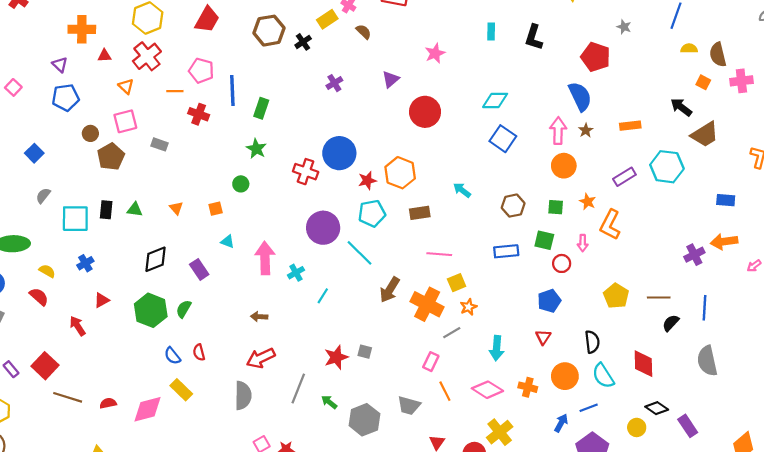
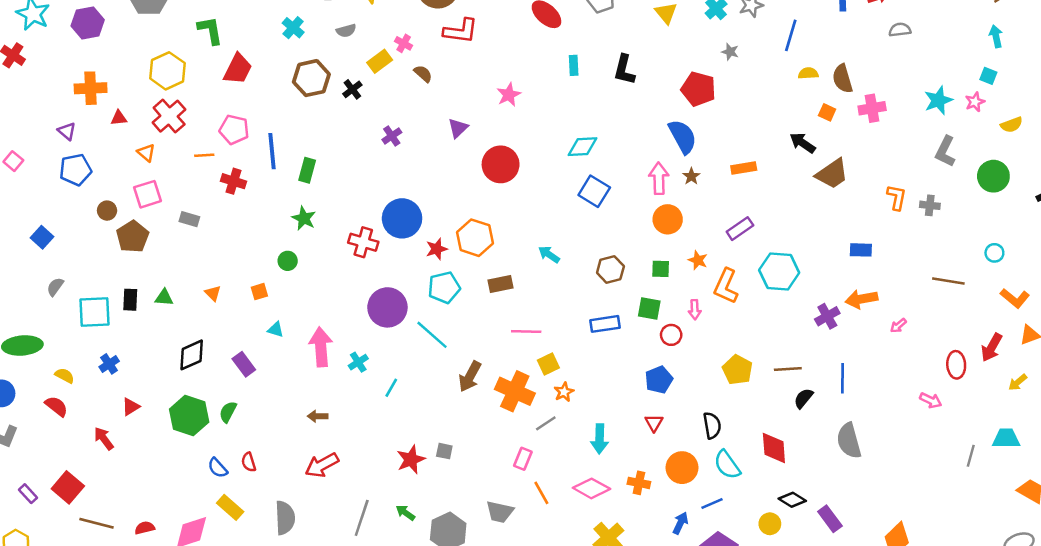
cyan hexagon: (667, 167) -> (779, 271), moved
gray line: (298, 389) -> (362, 518), moved
gray semicircle: (243, 395) -> (285, 518), moved

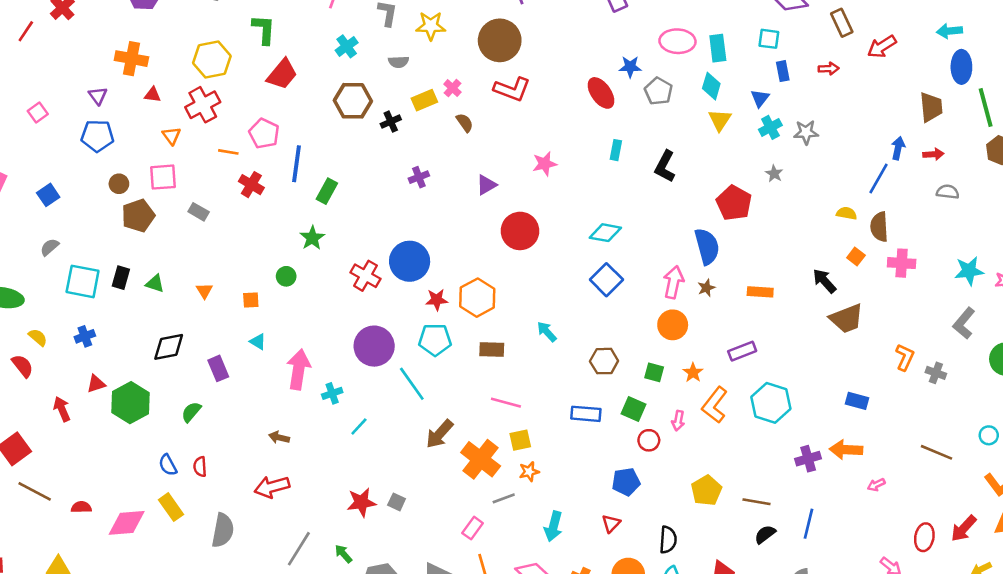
blue line: (791, 35) -> (878, 179), moved
green hexagon: (189, 416) -> (130, 403), moved

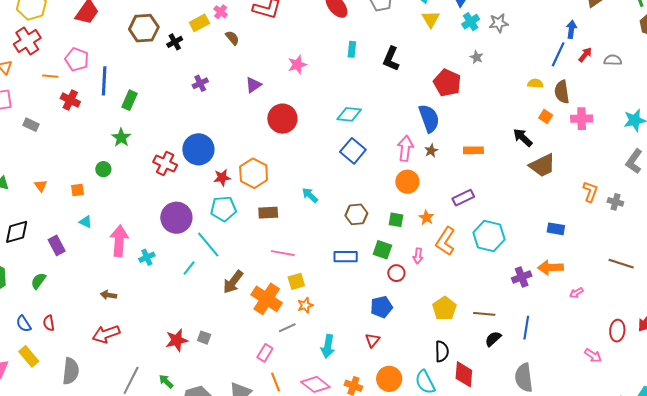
red arrow: (933, 154) -> (585, 55), moved, turned -42
cyan line: (359, 427) -> (189, 268), moved
black semicircle: (668, 540) -> (442, 351), moved

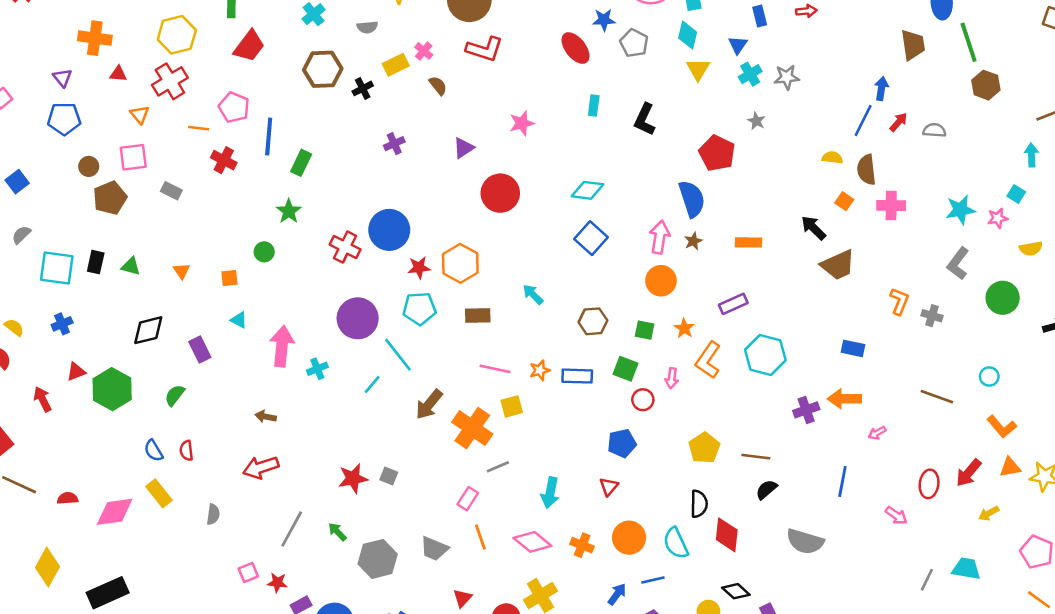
orange star: (305, 305) -> (540, 370), moved
blue line: (526, 328) -> (842, 481), moved
gray semicircle: (71, 371) -> (213, 514), size x0.6
gray semicircle: (524, 378) -> (805, 541), turned -68

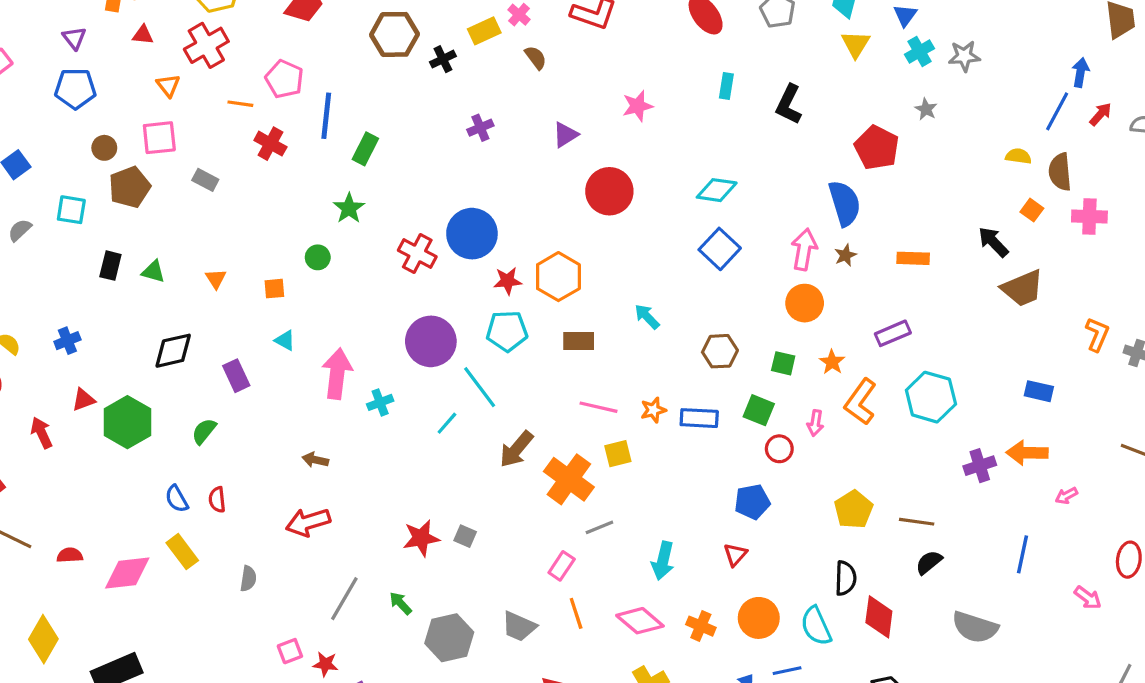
cyan square: (57, 268) -> (71, 210), moved, size x0.7

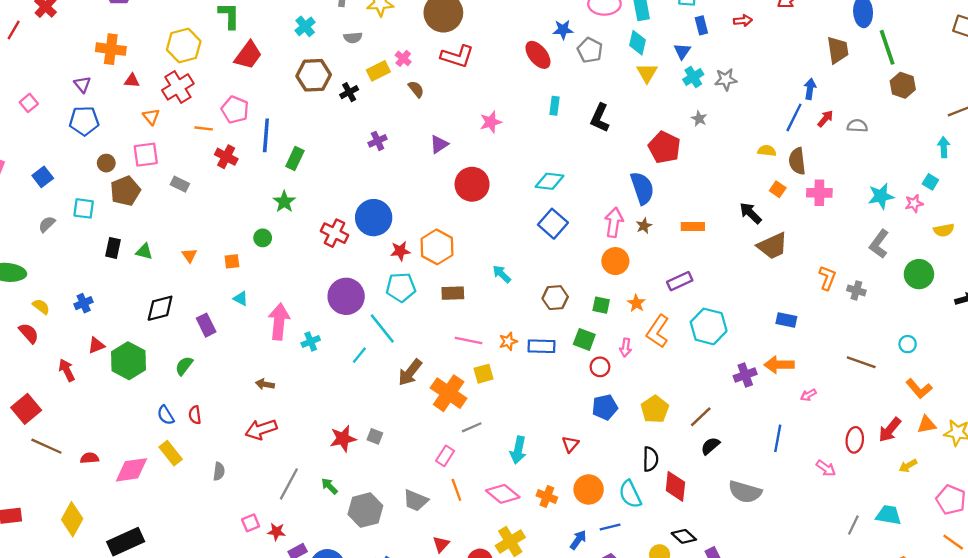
blue pentagon: (752, 502) -> (605, 407), moved
brown line: (917, 522) -> (701, 417), turned -50

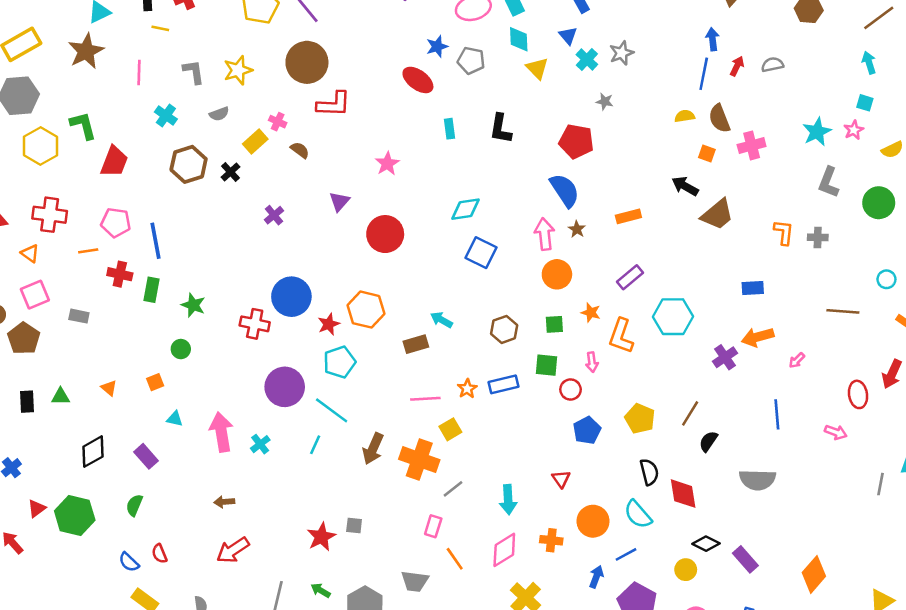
yellow hexagon: (184, 46) -> (40, 146), moved
red cross: (178, 87) -> (50, 215), turned -36
green rectangle: (295, 159) -> (151, 290), moved
brown rectangle: (453, 293) -> (416, 344), moved
pink diamond: (503, 494) -> (504, 550), turned -56

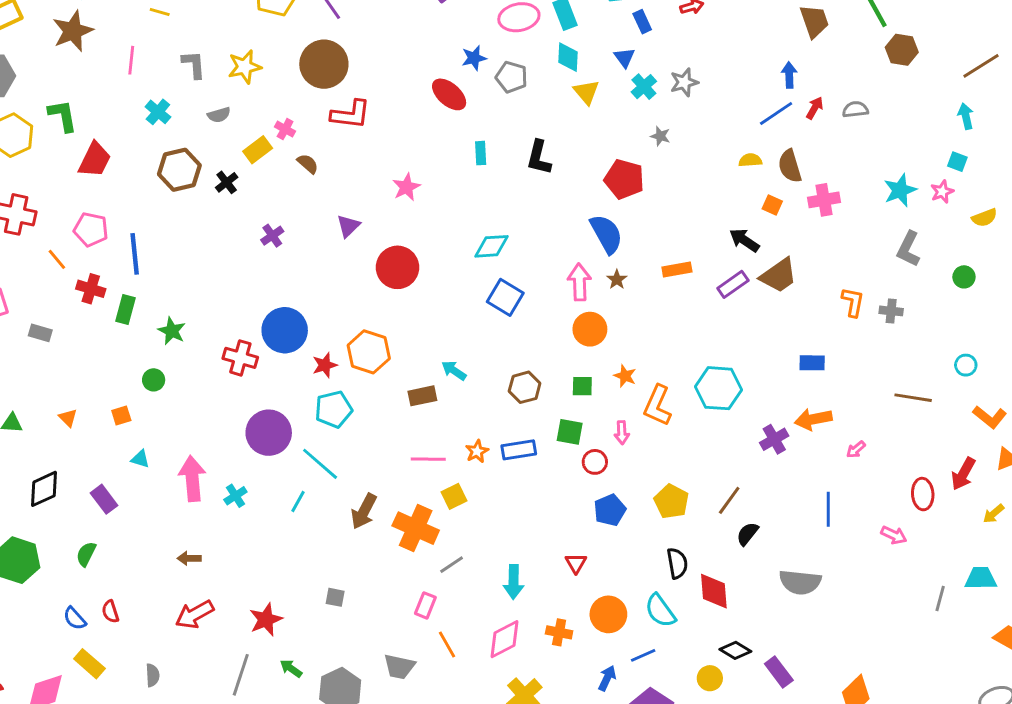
blue line: (704, 74) -> (776, 114), turned 40
green circle: (879, 203) -> (964, 277), size x0.6
orange line: (88, 251) -> (57, 259), turned 54
purple rectangle: (630, 277) -> (733, 284), moved
red star: (321, 537) -> (266, 620), moved

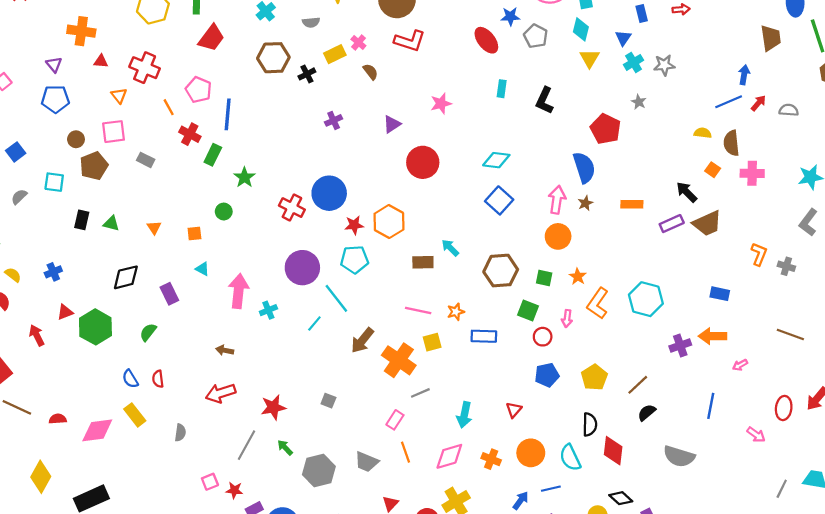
brown hexagon: (525, 387) -> (501, 271), size x1.4
blue rectangle: (519, 450) -> (484, 336), moved

